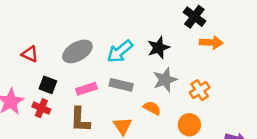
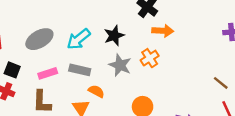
gray star: (165, 80) -> (120, 65), turned -30
orange cross: (200, 90) -> (150, 58), moved
orange semicircle: (152, 108) -> (96, 91), moved

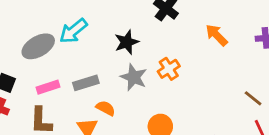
orange arrow: (163, 31) -> (216, 35), moved, turned -138
cyan arrow: (79, 39) -> (73, 31), moved
gray rectangle: (80, 70) -> (86, 83), turned -30

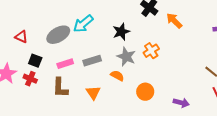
orange arrow: (216, 35) -> (174, 21), moved
orange semicircle: (106, 108) -> (117, 76), moved

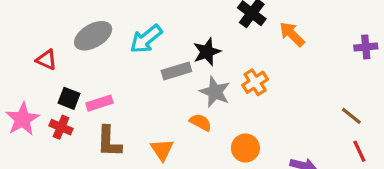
gray ellipse: (58, 35) -> (93, 36), moved
gray rectangle: (92, 61) -> (176, 71), moved
pink rectangle: (65, 64) -> (99, 103), moved

